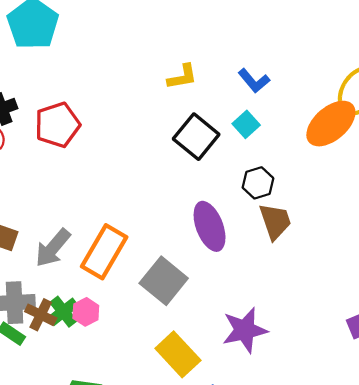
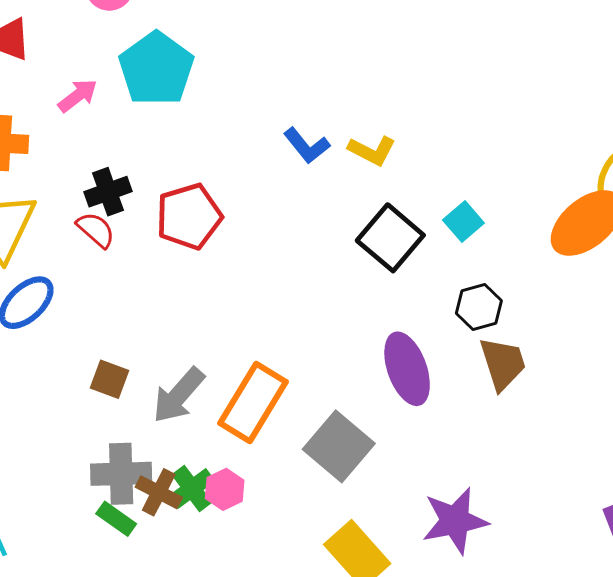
yellow L-shape: (182, 77) -> (372, 151), turned 36
blue L-shape: (254, 81) -> (307, 146), moved

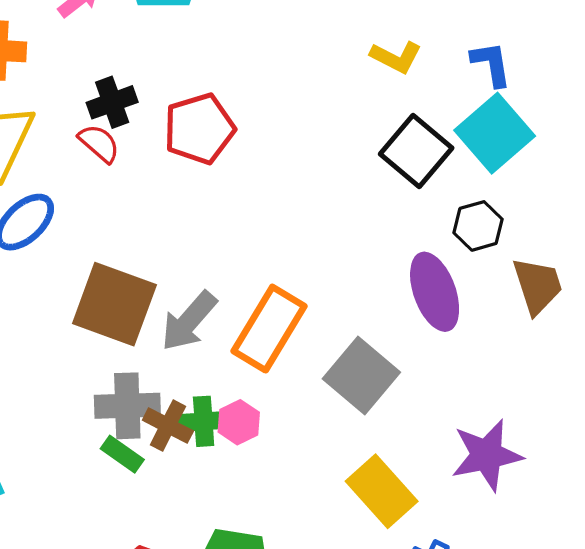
blue L-shape: (307, 146) -> (491, 64), moved, turned -150
cyan square: (463, 221) -> (495, 133), size x1.8
black hexagon: (479, 307) -> (478, 226), moved
brown square: (110, 379) -> (114, 304), size x2.0
green cross: (192, 488) -> (204, 421), turned 33

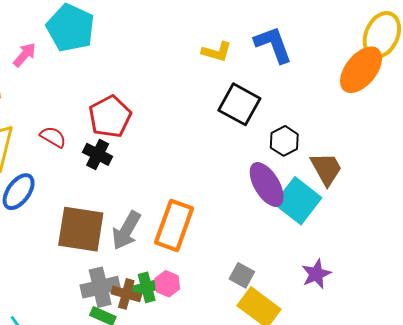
blue L-shape: (491, 64) -> (273, 45), size x1.4
black cross: (112, 102) -> (98, 154), moved, turned -32
cyan square: (495, 133) -> (298, 201), moved
gray square: (361, 376) -> (242, 275), moved, size x0.6
purple star: (487, 455) -> (316, 274), size x0.7

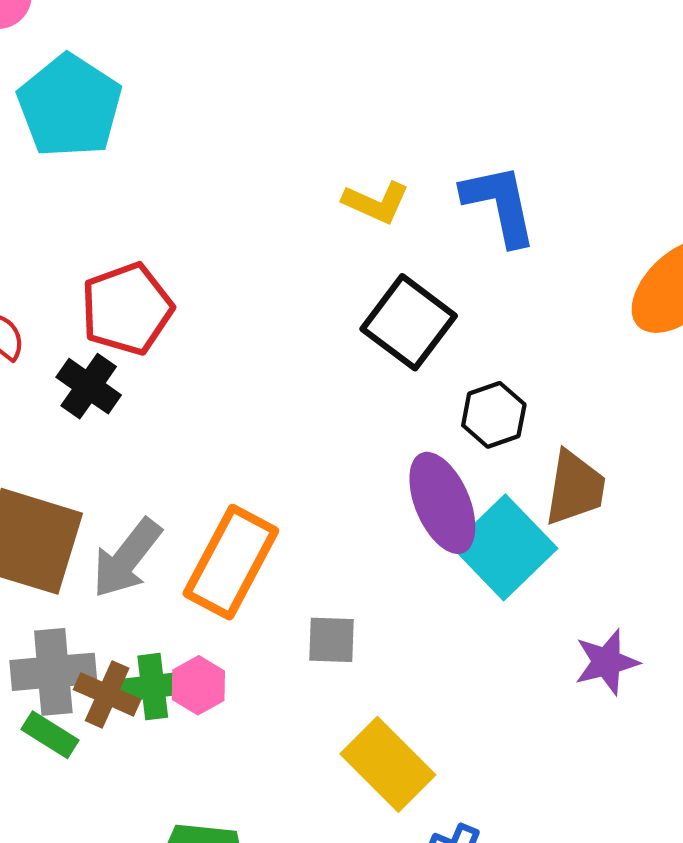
brown trapezoid: (326, 169) -> (575, 488), turned 30
purple star: (316, 274) -> (607, 662), moved
gray square: (242, 275) -> (332, 640), moved, turned -35

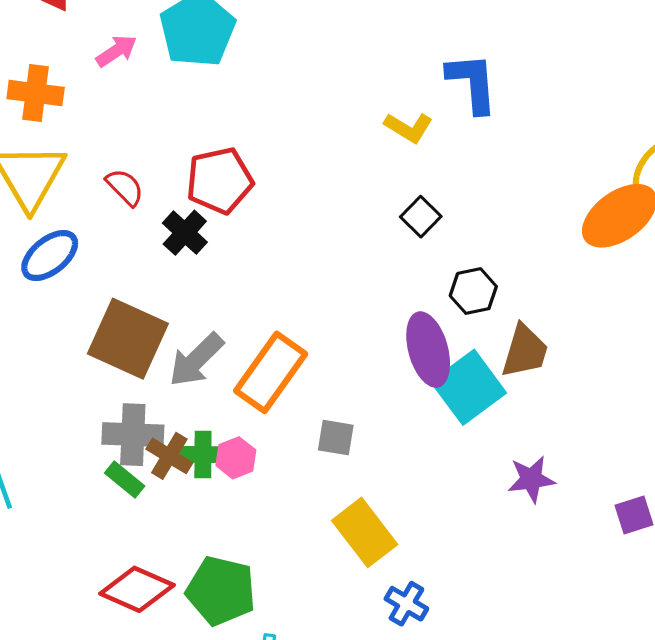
blue L-shape: (500, 205) -> (472, 83), moved
black square: (409, 322) -> (421, 217), size x0.6

